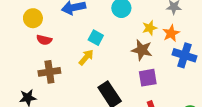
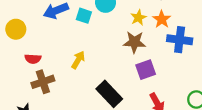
cyan square: (96, 38) -> (84, 16), moved
red semicircle: (44, 40) -> (33, 59), moved

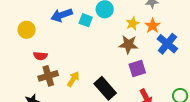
blue cross: (180, 40) -> (167, 44), turned 30
yellow arrow: (78, 60) -> (73, 79), moved

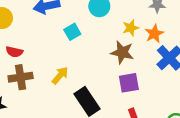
cyan square: (86, 20) -> (72, 32), moved, turned 32
yellow arrow: (73, 79) -> (60, 75), moved

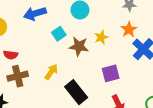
yellow star: (131, 28) -> (101, 37), moved
brown star: (122, 52) -> (79, 46), moved

